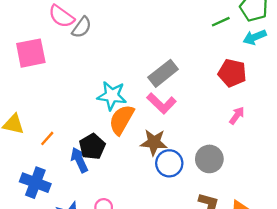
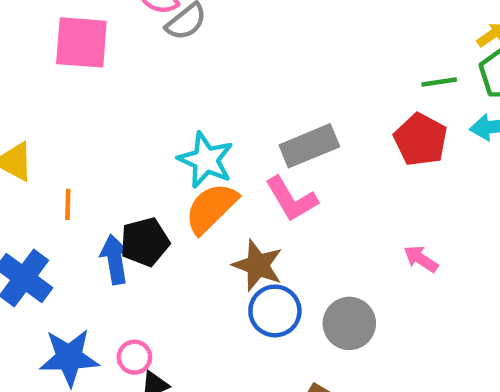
red pentagon: (232, 73) -> (421, 140), moved
pink arrow: (237, 115) -> (421, 259), turned -108
orange line: (47, 138) -> (68, 204), turned -56

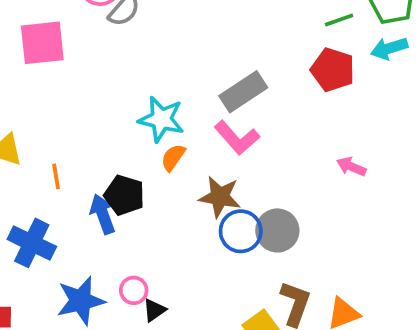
orange semicircle: (211, 208) -> (173, 157), size x0.6
black pentagon: (145, 242) -> (124, 195), turned -30
gray circle: (349, 323) -> (277, 230), moved

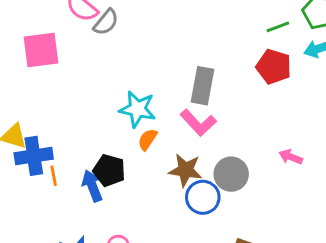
gray rectangle: (243, 92) -> (203, 86), turned -45
pink arrow: (351, 167) -> (291, 157), moved
orange line: (56, 176) -> (54, 176), moved
gray circle: (277, 230) -> (231, 174), moved
blue cross: (32, 243) -> (34, 156), moved, turned -33

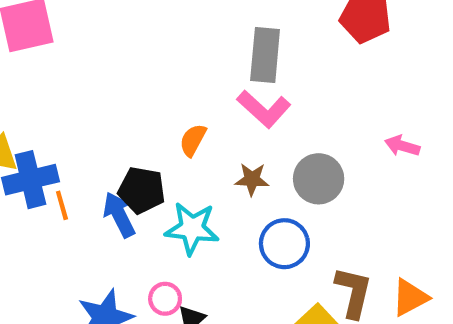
cyan star: (137, 109) -> (192, 228), moved
brown star: (186, 170) -> (252, 179), size x0.7
blue circle: (203, 197) -> (284, 244), moved

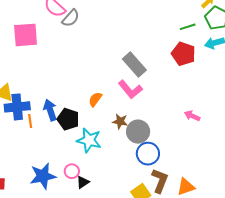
gray rectangle: (265, 55) -> (134, 65), turned -55
gray circle: (319, 179) -> (138, 132), moved
blue arrow: (119, 215) -> (50, 110), moved
blue circle: (284, 244) -> (148, 154), moved

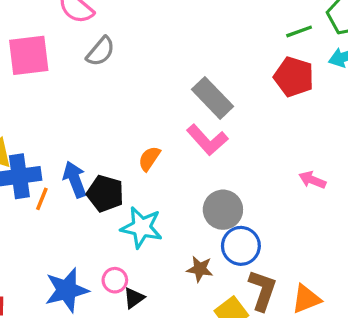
gray semicircle: (71, 18) -> (101, 51), moved
orange line: (30, 121) -> (42, 199), turned 32
brown star: (120, 121) -> (200, 269), moved

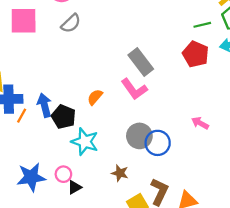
blue circle: (241, 246) -> (158, 143), moved

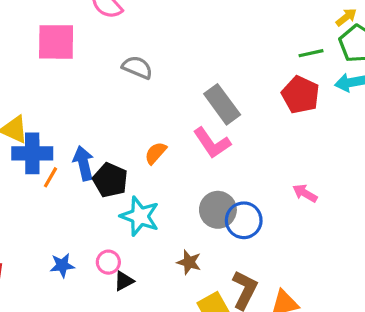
gray semicircle: (71, 23) -> (137, 67), moved, turned -115
blue star: (31, 177) -> (62, 265), size x0.6

